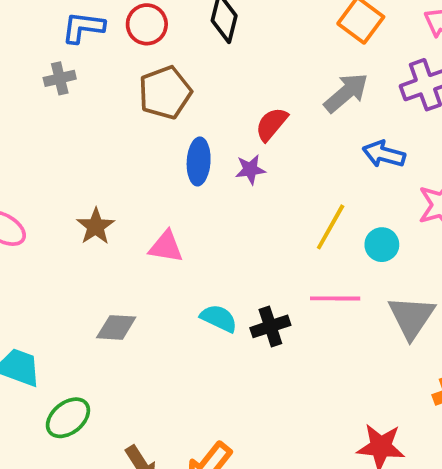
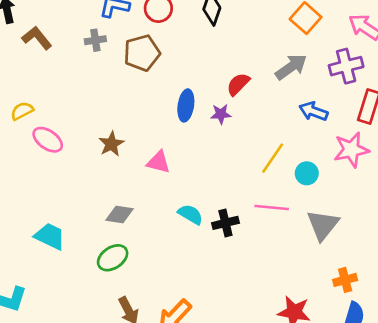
brown pentagon: (165, 93) -> (142, 53), moved
green ellipse: (68, 418) -> (113, 258), moved

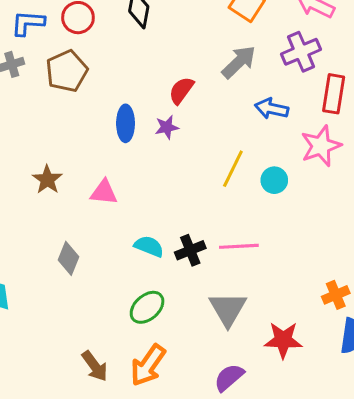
pink line: (272, 208) -> (239, 246), moved
gray diamond: (120, 215) -> (68, 258), turned -68
gray triangle: (323, 225) -> (228, 309), moved
green ellipse: (113, 258) -> (147, 307), moved

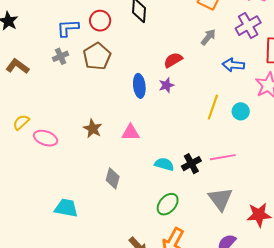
gray arrow: (239, 62) -> (208, 37), size x0.7
red semicircle: (181, 90) -> (173, 60), turned 30

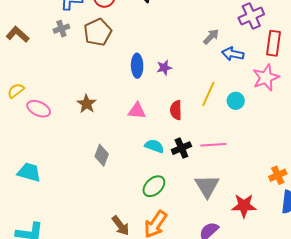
gray arrow: (208, 37) -> (211, 37), moved
red semicircle: (173, 60) -> (176, 110), moved, turned -66
pink triangle: (131, 133) -> (137, 111), moved
cyan trapezoid: (66, 208) -> (29, 172), moved

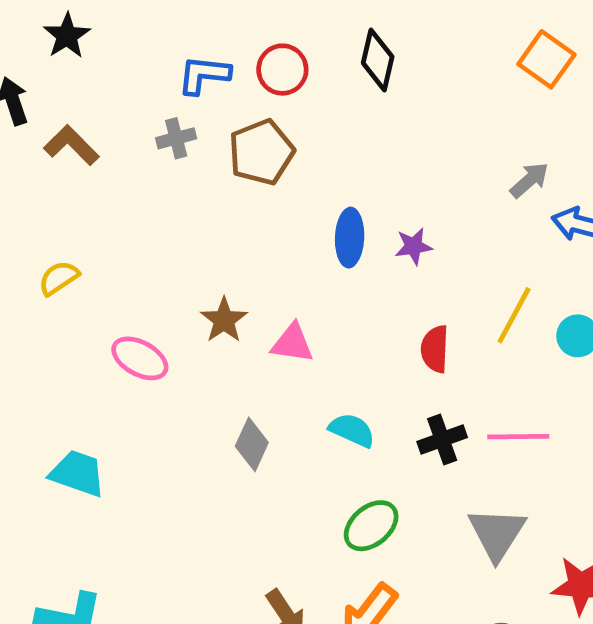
pink ellipse: (39, 109) -> (140, 358), moved
pink triangle: (137, 111) -> (292, 343), moved
cyan semicircle: (154, 146) -> (352, 430), moved

